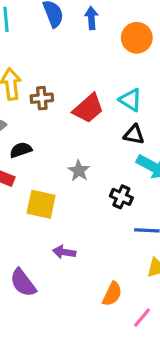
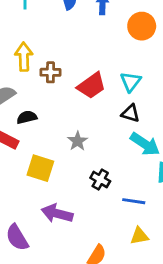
cyan triangle: (131, 100) -> (131, 82), turned 30
black cross: (121, 197) -> (100, 180), moved
purple arrow: (64, 252) -> (57, 213), size x1.5

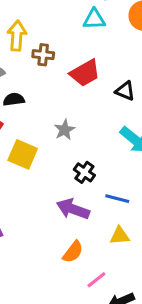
cyan triangle: (131, 82) -> (94, 19), moved, turned 45
black triangle: (131, 113) -> (125, 91), moved
purple arrow: (57, 213) -> (73, 209), moved

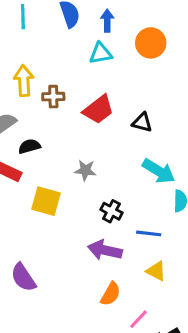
gray star: (65, 130) -> (85, 170), turned -30
yellow triangle: (120, 236) -> (156, 271), turned 40

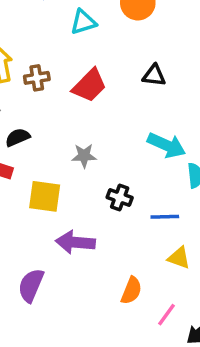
black triangle: (142, 122) -> (154, 76), moved
purple arrow: (105, 250) -> (75, 242), moved
purple semicircle: (23, 277) -> (31, 285), turned 64

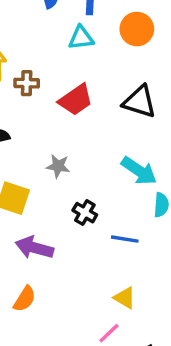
black triangle: (154, 76) -> (140, 102), size x1.5
yellow triangle: (179, 258) -> (125, 298), moved
orange semicircle: (131, 290) -> (25, 299), moved

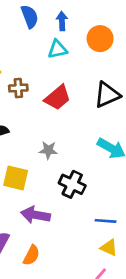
black triangle: (140, 102) -> (107, 95), turned -36
black cross: (85, 213) -> (72, 184), size x1.4
blue line: (125, 239) -> (105, 221), moved

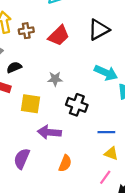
orange semicircle: (31, 255) -> (65, 163), moved

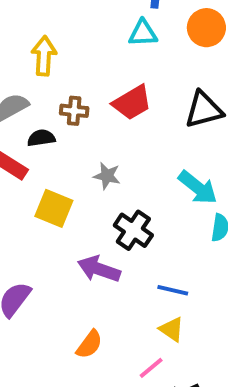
brown cross: (26, 31) -> (74, 111), moved
purple arrow: (49, 132) -> (99, 269), moved
orange semicircle: (65, 163) -> (89, 344), moved

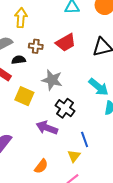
gray star: (107, 176) -> (52, 80), size x1.5
blue line: (173, 290) -> (85, 139), turned 56
yellow triangle: (172, 329) -> (74, 156), moved, turned 32

